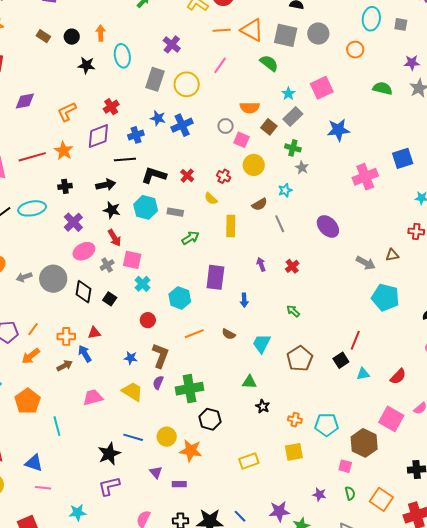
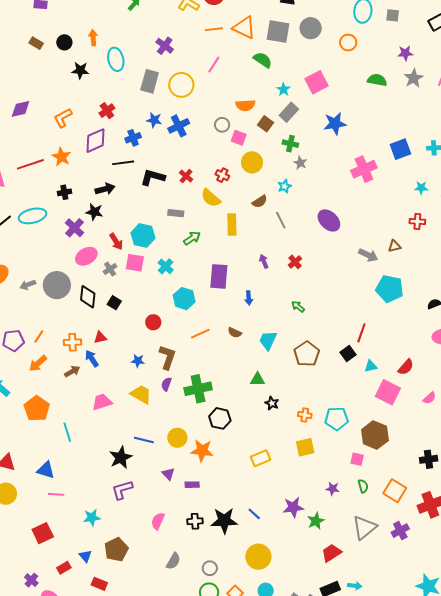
yellow semicircle: (211, 199) -> (211, 198), size x1.5
cyan hexagon: (146, 207) -> (143, 236), moved
black star: (112, 210) -> (94, 212), moved
cyan cross: (143, 284) -> (166, 266), moved
pink square: (391, 419) -> (388, 392), moved

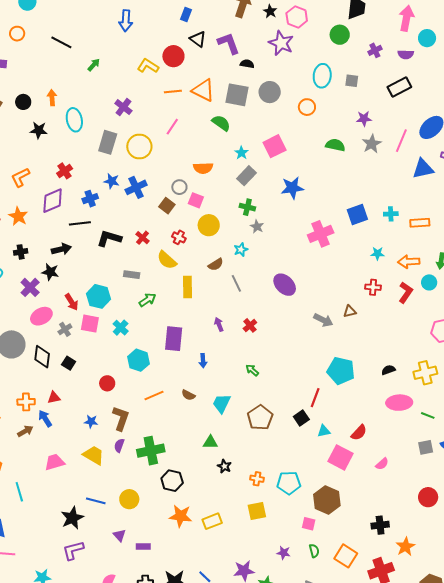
brown square: (265, 124) -> (167, 206), moved
cyan pentagon: (390, 289) -> (341, 371), moved
orange star: (202, 451) -> (181, 516), moved

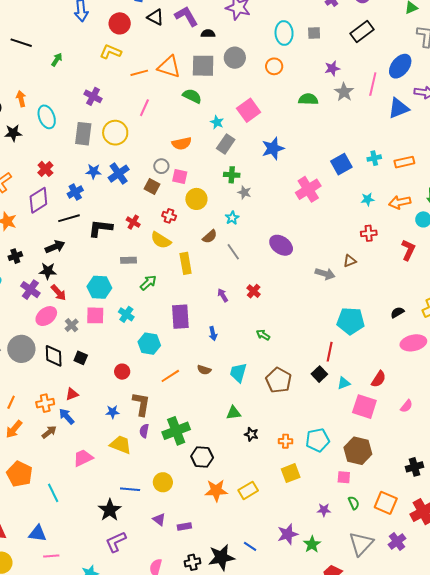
red circle: (173, 56) -> (120, 23), moved
red L-shape: (406, 292) -> (408, 250), moved
red arrow: (72, 302) -> (59, 293), moved

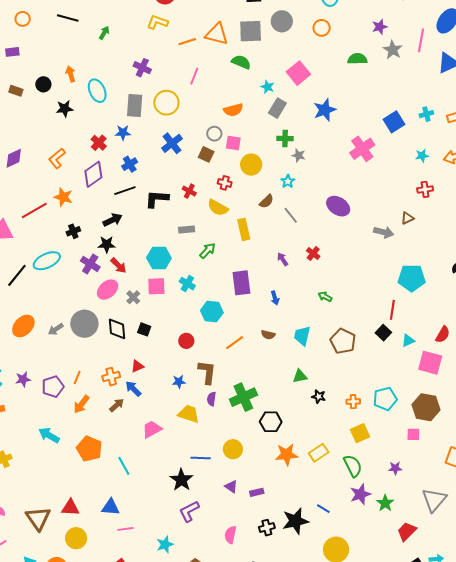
blue star: (94, 171) -> (123, 133), moved
green semicircle: (354, 503) -> (353, 466), moved, size x1.6

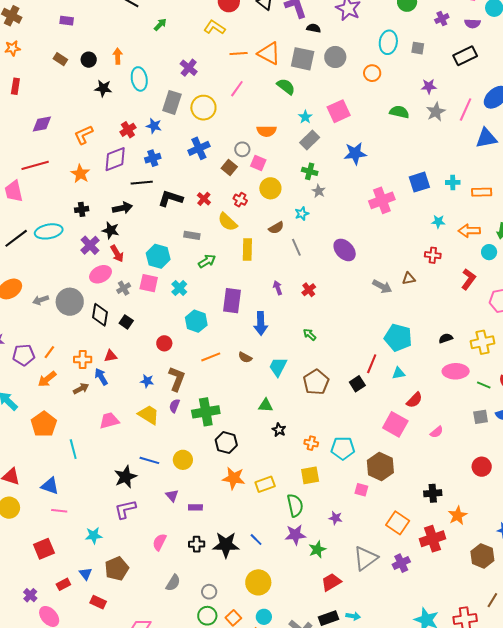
red line: (34, 211) -> (35, 165), moved
blue arrow: (275, 298) -> (261, 324), size x1.6
cyan triangle: (408, 341) -> (399, 373), moved

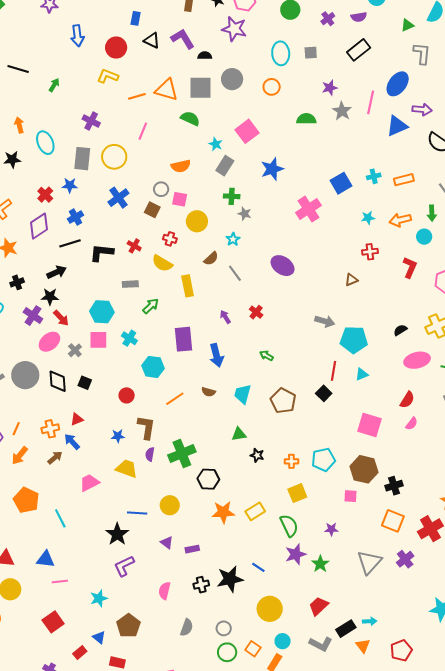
gray arrow: (382, 286) -> (325, 321), moved
red semicircle: (414, 400) -> (407, 400), moved
black cross: (433, 493) -> (394, 486), moved
red trapezoid: (331, 582) -> (319, 606), moved

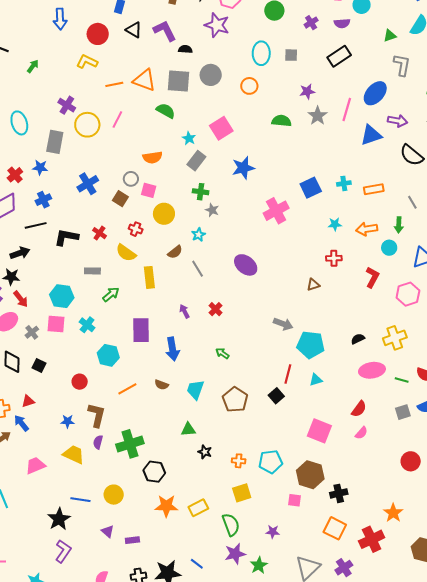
yellow circle: (114, 157) -> (87, 125), moved
purple L-shape: (124, 566) -> (63, 551), turned 145

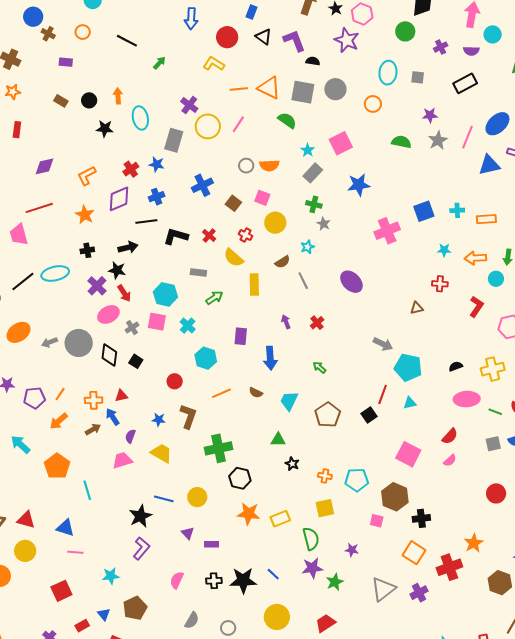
gray circle: (131, 179) -> (246, 166), moved
purple rectangle: (141, 330) -> (241, 336), size x0.7
purple semicircle: (98, 442) -> (130, 436), moved

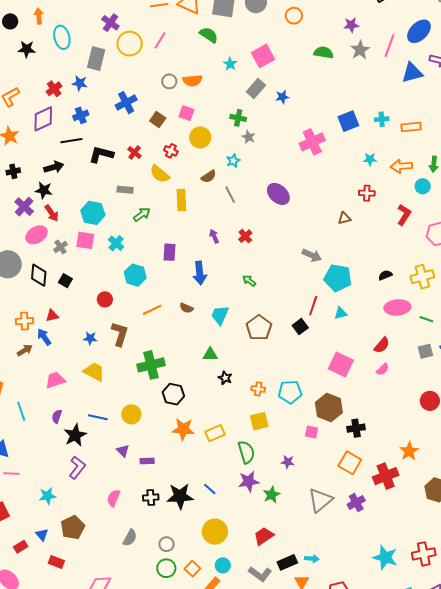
gray rectangle: (313, 173) -> (256, 88), moved
blue star: (359, 185) -> (282, 97), size x0.6
purple semicircle: (130, 436) -> (57, 416), moved

